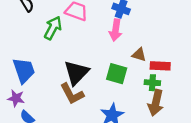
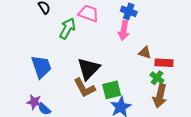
green square: (117, 74) -> (112, 90), moved, turned -30
green cross: (152, 83) -> (157, 78), turned 32
purple star: (16, 98) -> (34, 102), moved

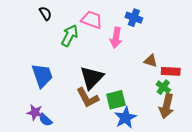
pink arrow: (124, 30) -> (116, 38), moved

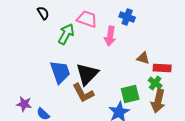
blue trapezoid: (42, 76) -> (60, 72), moved
green square: (116, 100) -> (130, 94), moved
purple star: (35, 112) -> (24, 104), moved

